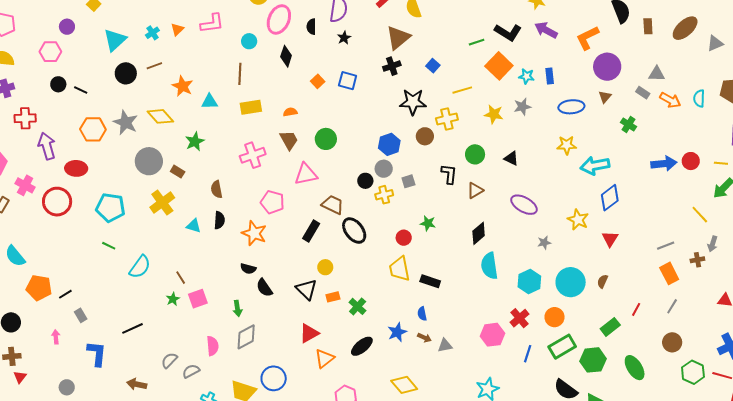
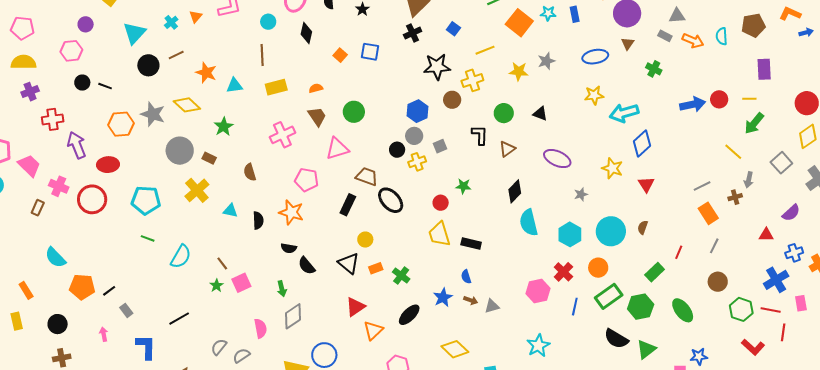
cyan star: (527, 76) -> (548, 13), moved
blue rectangle: (550, 76) -> (575, 14), moved
black semicircle: (219, 220) -> (258, 220), moved

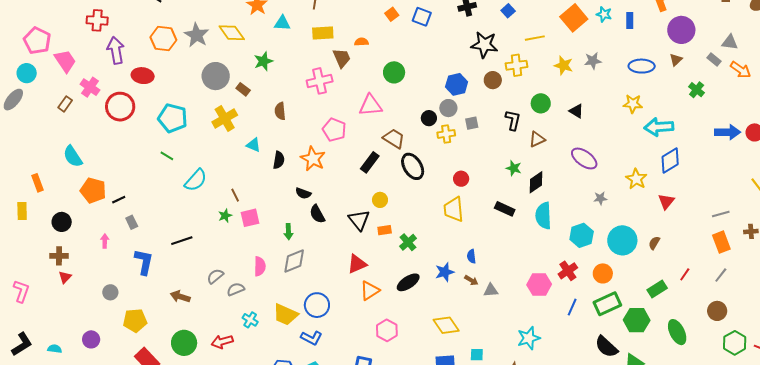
brown trapezoid: (317, 116) -> (342, 58), moved
green star: (463, 186) -> (514, 168), moved
black rectangle: (471, 244) -> (505, 209), moved

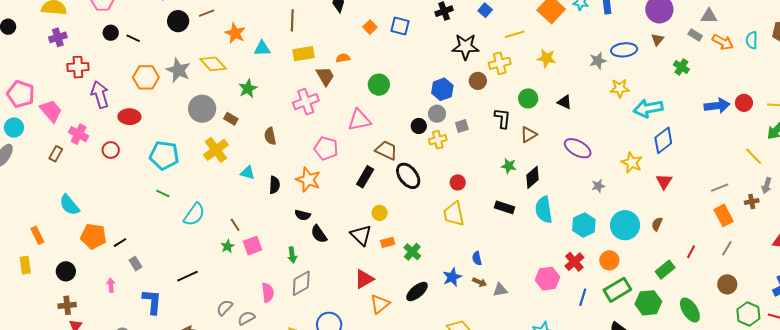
gray star: (593, 61) -> (598, 61), moved
red circle: (120, 107) -> (111, 150), size x0.6

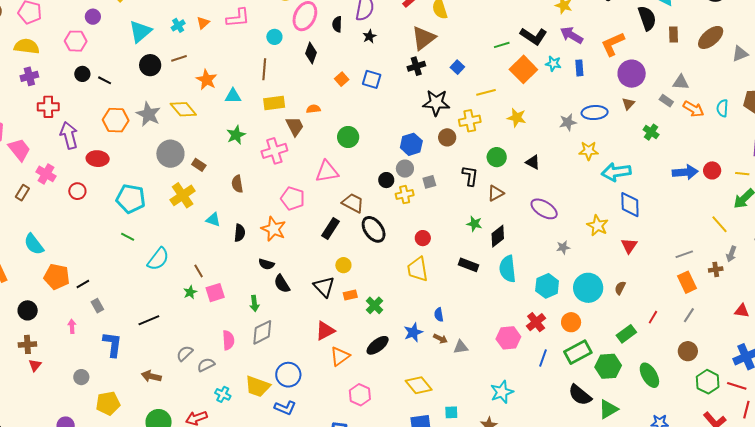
green star: (248, 89) -> (236, 135), moved
blue diamond: (663, 140) -> (630, 205), turned -56

